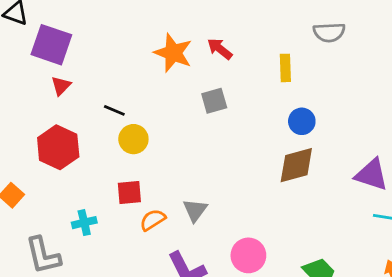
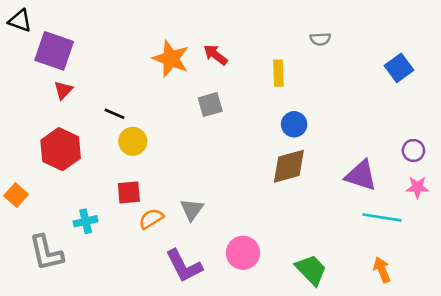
gray semicircle: (329, 32) -> (320, 39), size x0.7

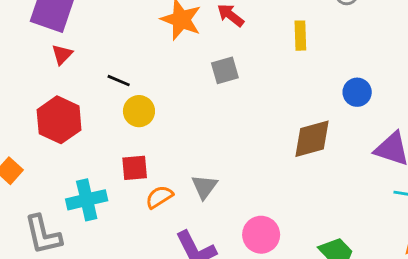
blue circle: (294, 124) -> (357, 92), moved
cyan cross: (86, 221) -> (87, 200), size x1.5

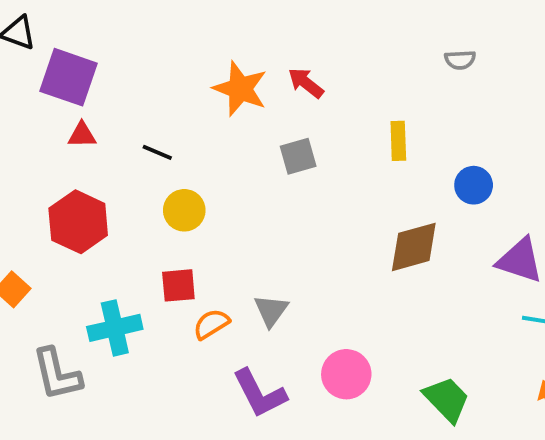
yellow rectangle: (300, 36) -> (398, 141), moved
red triangle: (62, 54) -> (82, 135), turned 45
black line: (119, 81) -> (157, 152), moved

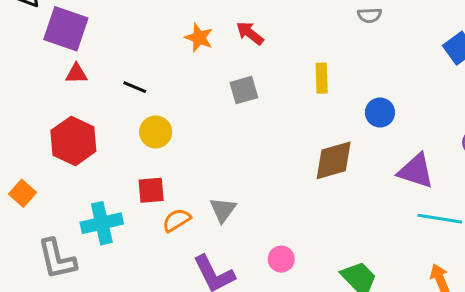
orange star: (240, 89) -> (199, 38), size x0.7
pink circle: (346, 374) -> (281, 259), size x0.7

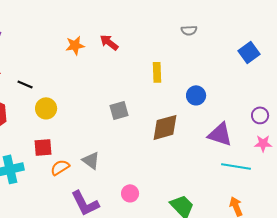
orange star: (199, 38) -> (75, 45), turned -30
black line: (135, 87) -> (25, 84), moved
gray square: (244, 90) -> (119, 110), moved
gray triangle: (223, 210) -> (91, 160), turned -30

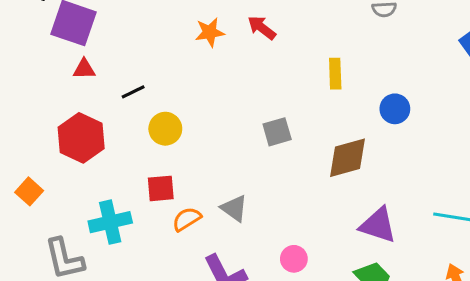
black line: (25, 84) -> (133, 92), turned -49
purple triangle: (220, 134) -> (378, 225), moved

